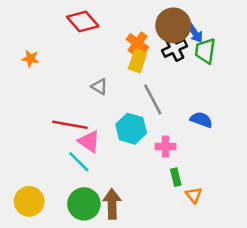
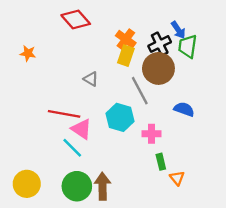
brown circle: (173, 25) -> (158, 68), moved

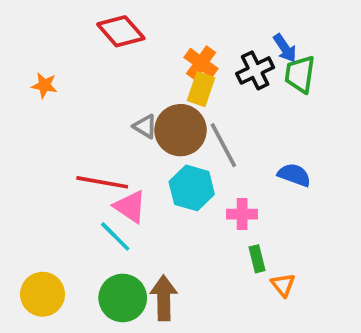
brown circle: (158, 68) -> (180, 130), moved

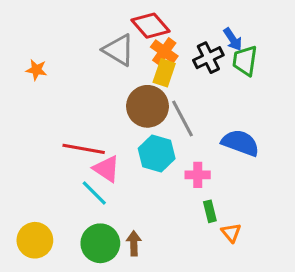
red diamond: (121, 31) -> (151, 26), moved
gray triangle: (145, 126) -> (119, 50), moved, size x1.6
blue semicircle: (294, 175) -> (240, 143), size x1.4
brown arrow: (164, 298) -> (134, 243), size x0.7

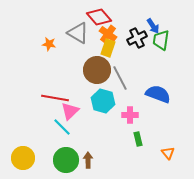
orange star: (36, 70) -> (49, 44), moved
pink triangle: (106, 169) -> (70, 111), turned 42
orange triangle: (231, 233) -> (168, 153), moved

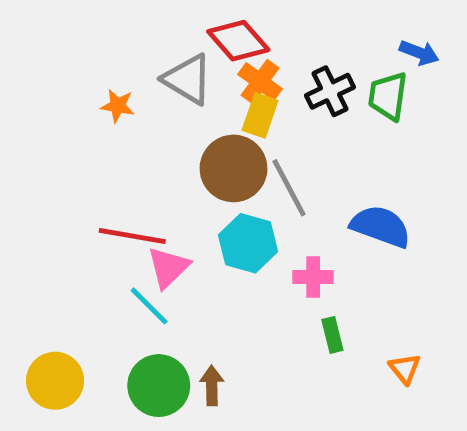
blue arrow: (153, 26) -> (419, 53), moved, turned -35

